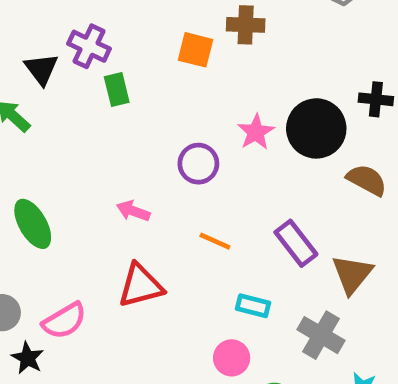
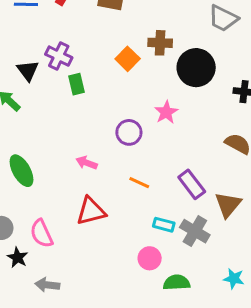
orange square: (195, 50) -> (128, 59), turned 30
black circle: (316, 128) -> (196, 68), moved
pink semicircle: (64, 321) -> (42, 233), turned 96
gray cross: (321, 335) -> (195, 231), moved

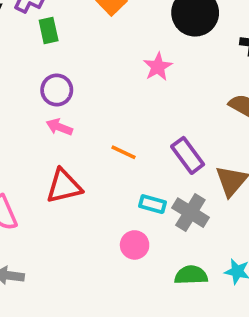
purple circle: (129, 132) -> (57, 90), moved
green semicircle: (177, 282) -> (191, 275), moved

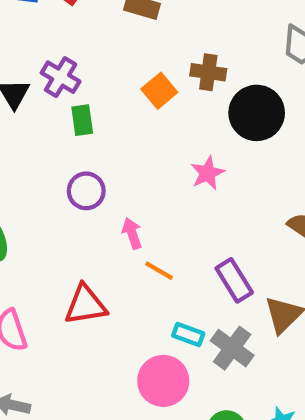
pink arrow: (59, 127) -> (132, 233), moved, turned 45
pink circle: (135, 245) -> (163, 381), size x1.5

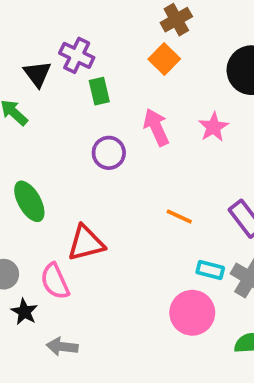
brown cross: (208, 72) -> (176, 20), moved, turned -32
pink arrow: (132, 233) -> (156, 127), moved, size x1.4
red triangle: (85, 305) -> (86, 243), moved

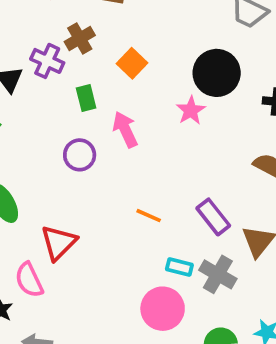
brown cross: (176, 20) -> (80, 39), moved
green rectangle: (99, 91) -> (86, 98), moved
pink star: (214, 127) -> (191, 110), moved
red triangle: (86, 243) -> (59, 243), turned -30

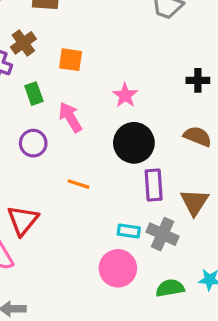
orange square: (132, 63) -> (71, 60), turned -30
black circle: (217, 73) -> (134, 143), moved
orange line: (149, 216) -> (78, 184), moved
purple rectangle: (213, 217) -> (154, 185), turned 40

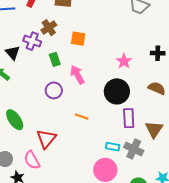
pink star: (125, 95) -> (124, 61), moved

